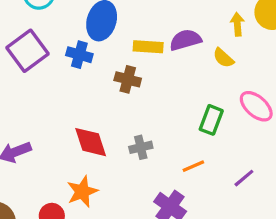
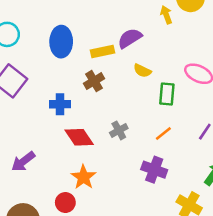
blue cross: (79, 55) -> (60, 104), moved
yellow semicircle: (223, 58) -> (142, 71), moved
brown cross: (128, 79) -> (94, 81), turned -30

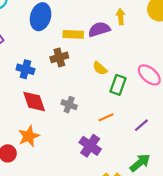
yellow arrow: (166, 15) -> (121, 17), moved
yellow semicircle: (142, 71) -> (100, 68), moved
gray cross: (119, 130) -> (69, 105), turned 35

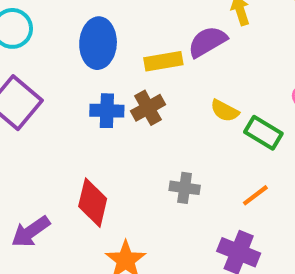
blue cross: (25, 69) -> (107, 111), moved
green rectangle: (118, 85) -> (263, 133), turned -66
red diamond: (34, 102) -> (93, 203), moved, turned 45

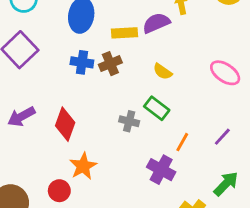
green rectangle: (263, 133) -> (157, 108), moved
orange line: (255, 195) -> (182, 142), moved, turned -30
purple arrow: (31, 232) -> (21, 117), moved

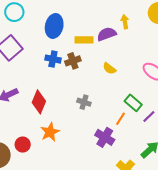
green rectangle: (157, 108) -> (133, 103), moved
red circle: (59, 191) -> (23, 145), moved

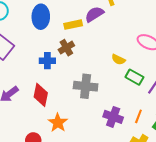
blue cross: (53, 59) -> (47, 61), moved
yellow semicircle: (109, 68) -> (118, 59), moved
gray cross: (84, 102) -> (86, 86), size x1.6
orange line: (121, 119) -> (138, 116), moved

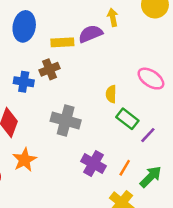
yellow semicircle: (118, 59) -> (111, 94), turned 56

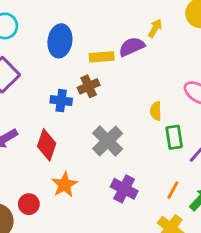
yellow arrow: (113, 17) -> (155, 28), turned 42
green rectangle: (127, 119) -> (174, 137), turned 45
gray cross: (66, 121) -> (108, 141), turned 32
purple cross: (93, 164) -> (124, 189), moved

